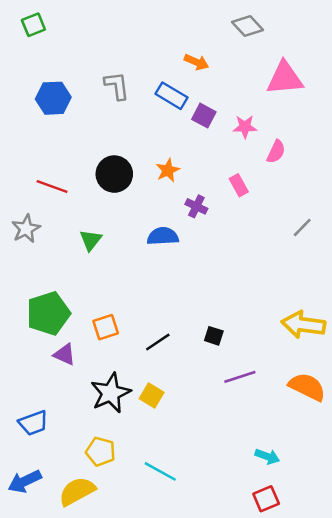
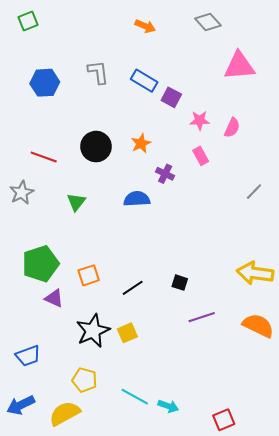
orange arrow: (196, 62) -> (145, 26), moved
pink star: (245, 127) -> (200, 120), moved
yellow square: (152, 396) -> (127, 333), turned 36
cyan arrow: (267, 456) -> (168, 406), moved

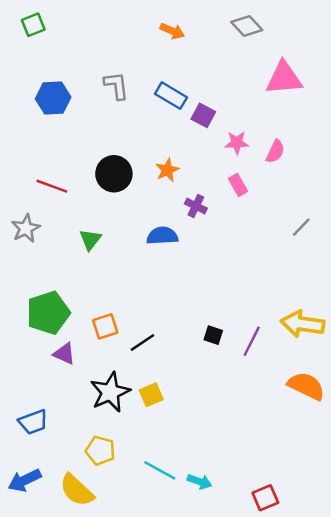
black line: (133, 288) -> (142, 343), moved
purple line: (202, 317) -> (252, 341), moved, turned -45
yellow semicircle: (65, 413) -> (77, 490), turned -108

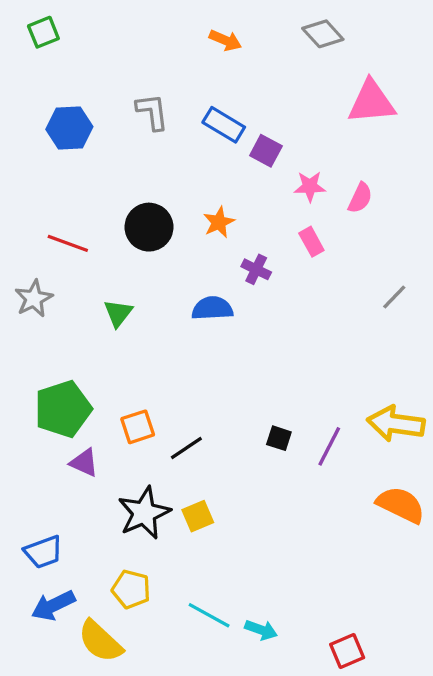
blue arrow: (25, 480) -> (53, 606), moved

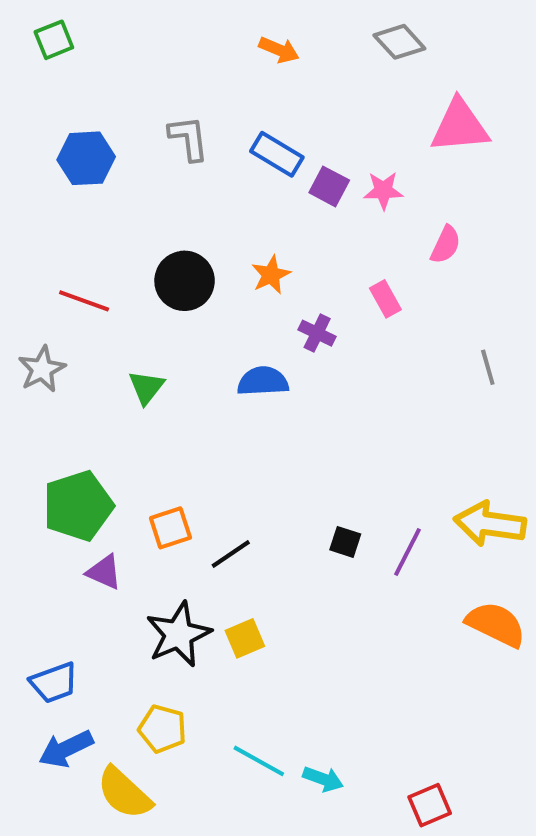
pink star: (310, 186) -> (383, 190), moved
gray line: (394, 297) -> (488, 367), turned -60

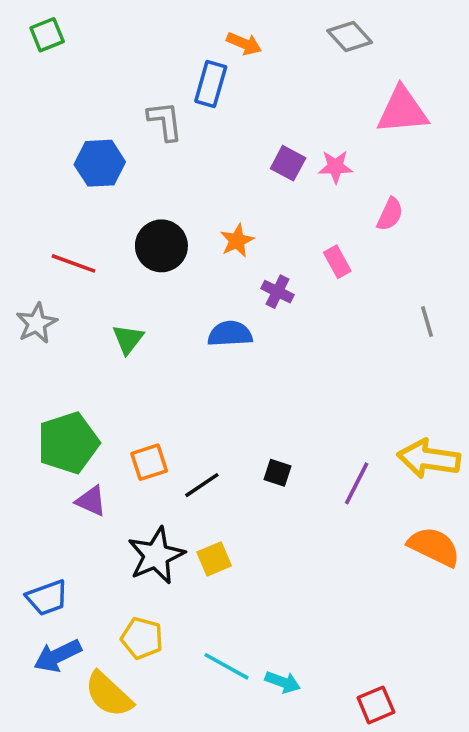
blue rectangle: (277, 154) -> (211, 84), moved, turned 75
blue hexagon: (86, 158) -> (100, 163), moved
black square: (345, 542) -> (277, 473), moved

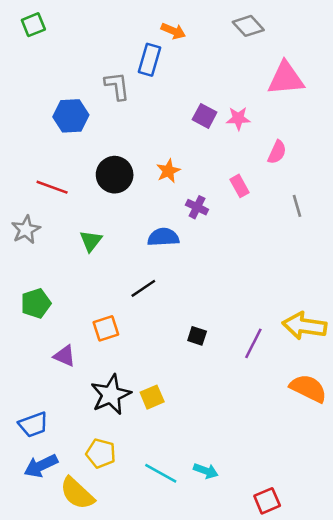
gray line: (427, 322) -> (297, 206), moved
green pentagon: (68, 443) -> (36, 303), moved, size x0.7
black line: (202, 485) -> (143, 288), moved
cyan arrow: (283, 682) -> (206, 471), moved

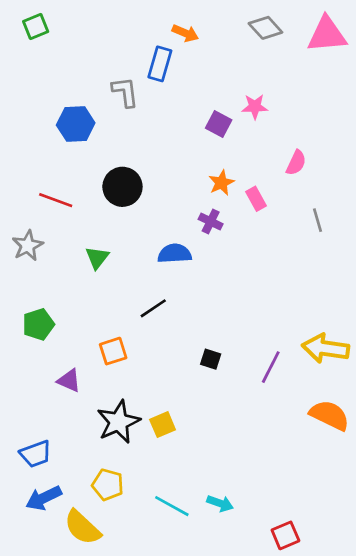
pink triangle: (286, 78) -> (327, 34), moved
pink star: (238, 118) -> (255, 107), moved
orange star: (168, 171) -> (221, 183), moved

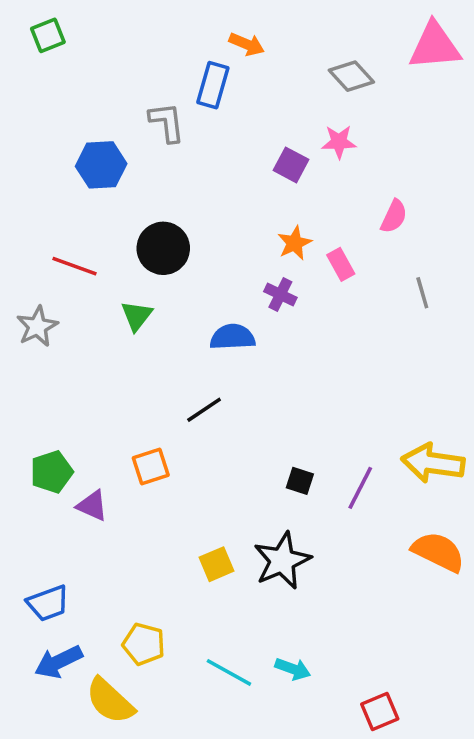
gray diamond: (265, 28) -> (351, 76), moved
green triangle: (97, 258) -> (137, 316), moved
green pentagon: (38, 324) -> (51, 472), moved
black square: (211, 359) -> (300, 481), moved
black star: (118, 422) -> (282, 561), moved

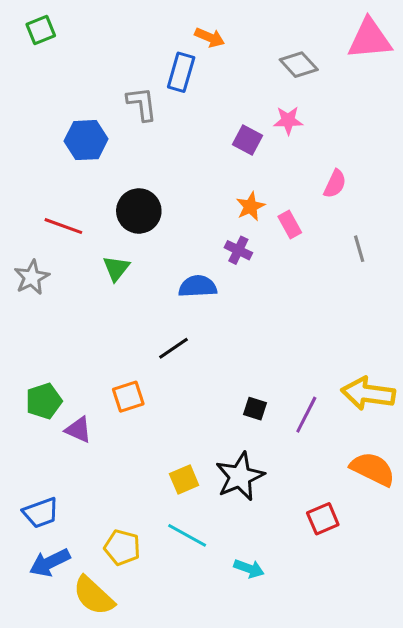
cyan line: (229, 672) -> (187, 535), moved
red square: (380, 711) -> (323, 519), moved

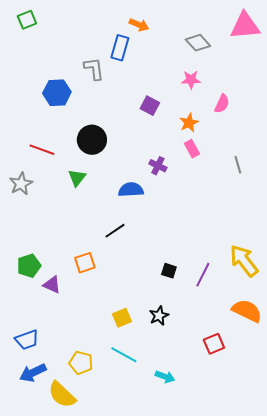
purple square: (247, 140) -> (150, 106), moved
pink semicircle: (335, 184) -> (222, 104), moved
orange star: (250, 206) -> (189, 123), moved
yellow arrow: (368, 394) -> (244, 261), turned 44
black star: (240, 477) -> (159, 316), size x0.6

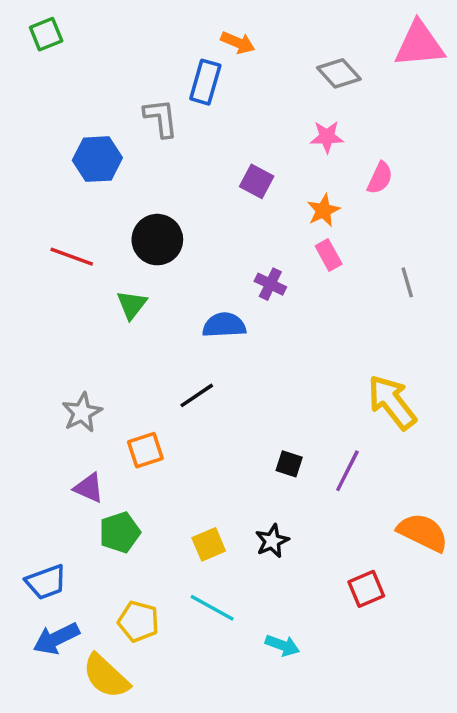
gray star: (21, 184) -> (82, 413), moved
yellow arrow: (244, 261) -> (392, 402), moved
green pentagon: (29, 266) -> (120, 532), moved

